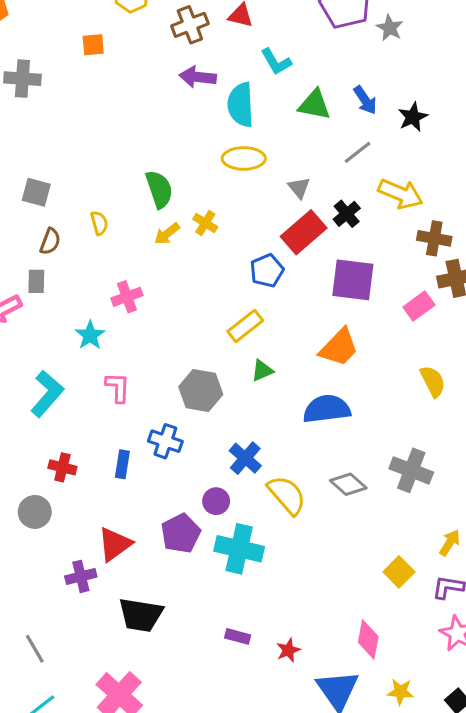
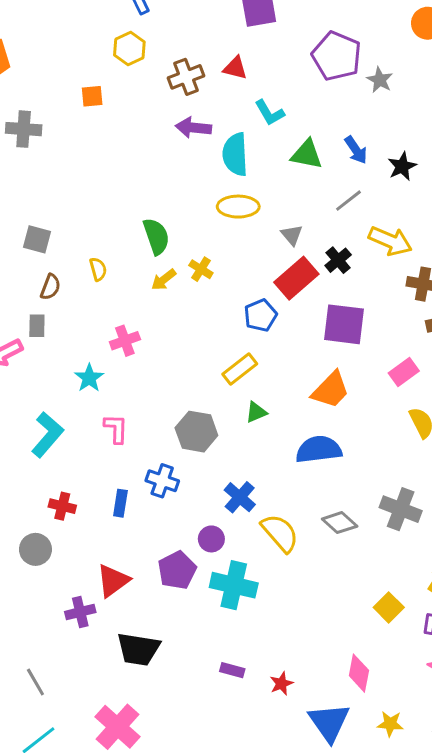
pink rectangle: (419, 306) -> (404, 372), moved

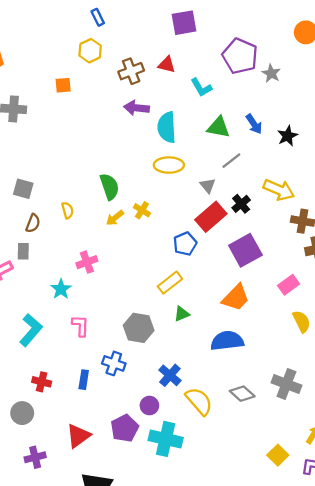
cyan L-shape: (269, 113) -> (201, 87), moved
gray line: (348, 201) -> (231, 161), moved
purple square: (344, 324) -> (245, 250), turned -36
purple cross: (80, 612) -> (35, 457), moved

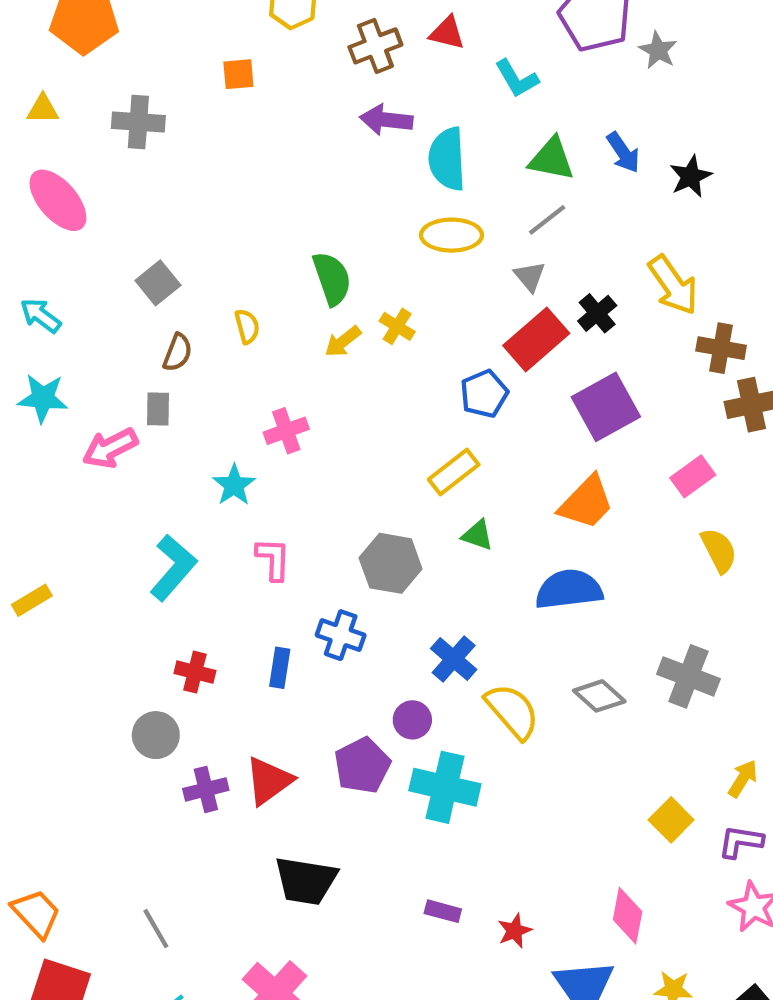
gray line: (231, 161) -> (547, 220), moved
gray square: (23, 189) -> (158, 283), turned 36
yellow arrow: (279, 190) -> (673, 285), turned 32
green triangle: (182, 314) -> (478, 535), turned 42
purple cross: (35, 457) -> (206, 789), moved

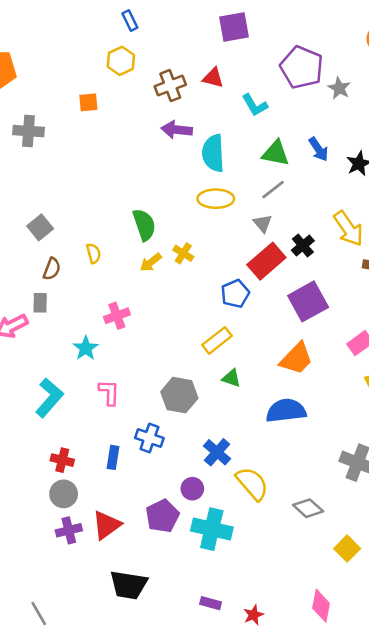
gray diamond: (599, 696) -> (308, 508), moved
gray circle: (156, 735) -> (64, 494), moved

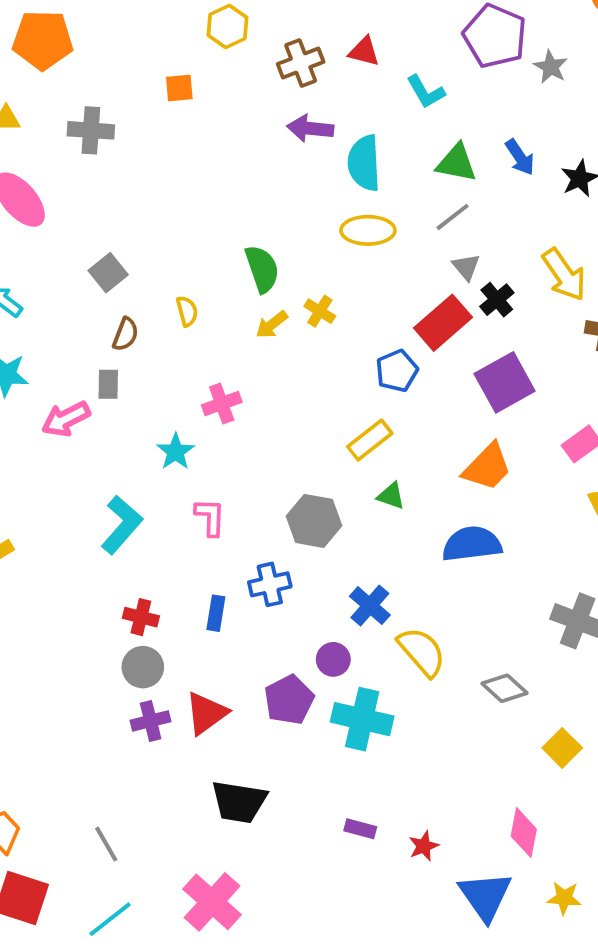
gray triangle: (263, 223) -> (466, 267), moved
blue cross: (149, 438) -> (270, 584), turned -32

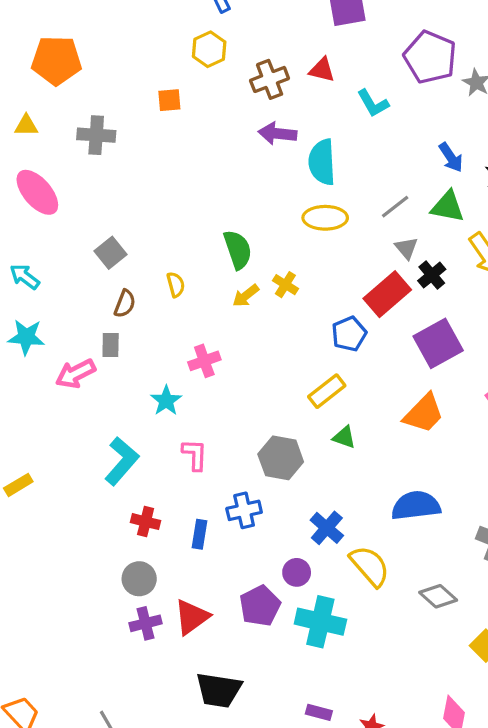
green triangle: (456, 163) -> (448, 207), moved
blue semicircle: (472, 544) -> (416, 506), moved
red cross: (141, 617) -> (146, 522), moved

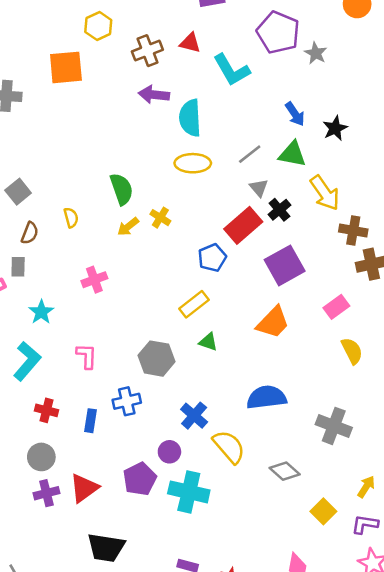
orange square: (169, 100) -> (66, 67), size x1.8
cyan L-shape: (373, 103) -> (232, 70), size x1.4
cyan star: (166, 401) -> (41, 312), moved

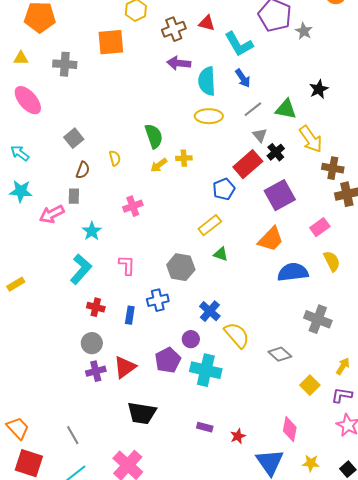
blue arrow: (295, 114) -> (243, 78), moved
yellow cross: (160, 218) -> (184, 158), turned -35
blue semicircle: (267, 397) -> (293, 272), moved

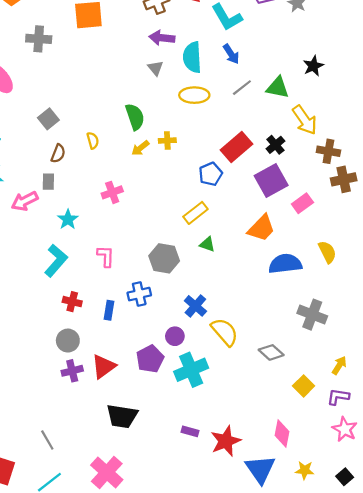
gray triangle: (260, 135) -> (155, 68), moved
black cross: (276, 152) -> (275, 145), moved
pink rectangle: (320, 227) -> (302, 203), moved
cyan cross: (206, 370) -> (191, 370), turned -36
red star: (238, 436) -> (226, 441), size x1.8

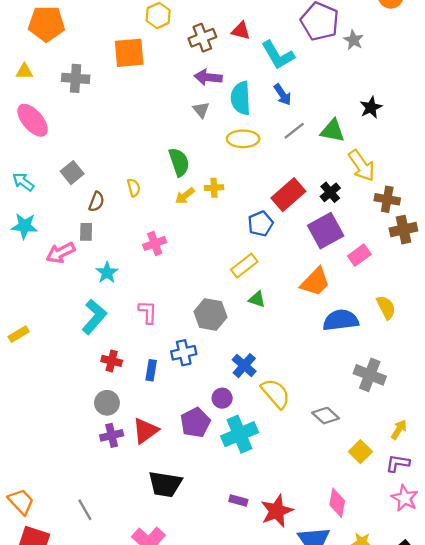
gray square: (48, 119) -> (72, 173), moved

